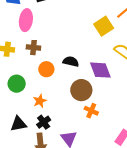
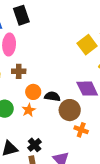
black semicircle: (71, 61) -> (52, 96), moved
orange star: (40, 101) -> (29, 110), moved

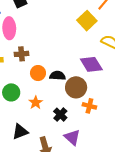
orange star: (29, 110) -> (36, 103), moved
black cross: (35, 145) -> (60, 115), moved

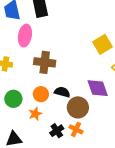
brown cross: (22, 54) -> (45, 62), moved, size x1.5
orange circle: (38, 73) -> (41, 94), moved
orange cross: (89, 106) -> (76, 129), moved

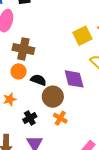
orange circle: (41, 94) -> (19, 71), moved
orange cross: (76, 129) -> (60, 118), moved

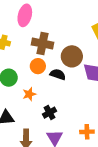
brown circle: (53, 97) -> (72, 56), moved
orange cross: (60, 118) -> (87, 132), moved, turned -32

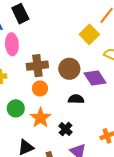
black semicircle: (58, 74) -> (76, 99), moved
orange star: (29, 94) -> (40, 118), size x1.5

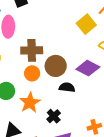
brown circle: (69, 69) -> (56, 66), moved
purple diamond: (95, 78) -> (88, 68), turned -35

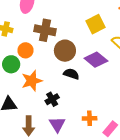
yellow square: (86, 24) -> (96, 24), moved
orange circle: (32, 73) -> (26, 50), moved

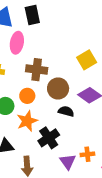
orange circle: (26, 50) -> (27, 96), moved
black cross: (52, 99) -> (49, 138), size x1.5
purple triangle: (57, 124) -> (68, 162), moved

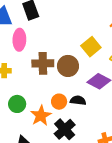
brown circle: (58, 89) -> (68, 66), moved
orange circle: (27, 96) -> (59, 102), moved

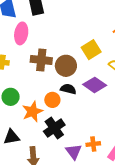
black semicircle: (78, 100) -> (68, 89), moved

